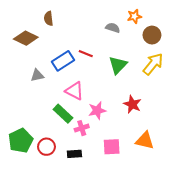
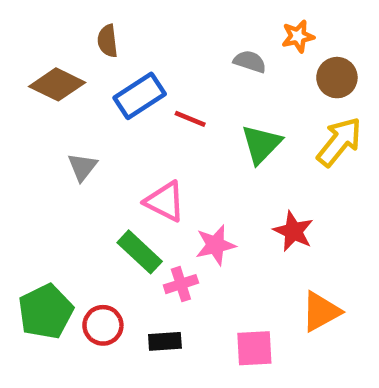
blue rectangle: (63, 61) -> (140, 96), moved
gray triangle: (37, 75) -> (82, 167), turned -40
orange triangle: (145, 141) -> (321, 312), turned -42
pink square: (112, 147) -> (254, 348), moved

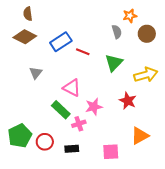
brown semicircle: (108, 41) -> (28, 14), moved
gray semicircle: (250, 62) -> (117, 32), moved, turned 56
yellow arrow: (339, 142) -> (146, 75), moved, turned 35

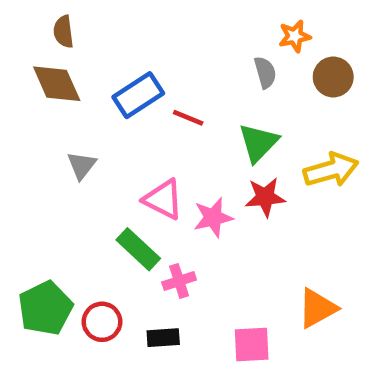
brown diamond: (25, 37) -> (57, 84), turned 40
red star: (128, 101) -> (265, 197), moved, turned -30
pink star: (94, 107) -> (213, 218), moved

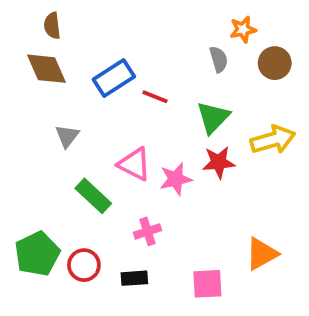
green rectangle: (138, 249) -> (93, 196), moved

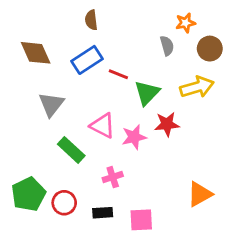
brown semicircle: (52, 26) -> (91, 20), moved
green triangle: (213, 117) -> (147, 93), moved
gray triangle: (67, 136) -> (51, 104), size x1.4
yellow arrow: (273, 140) -> (197, 87), moved
pink square: (207, 284) -> (141, 220), moved

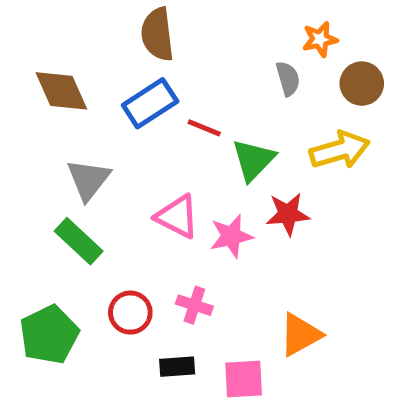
brown semicircle: (91, 20) -> (157, 34), size x1.5
green rectangle: (71, 150) -> (79, 241), moved
pink cross: (113, 177) -> (194, 305), turned 36
orange triangle: (200, 194) -> (300, 335), moved
red circle: (64, 203) -> (130, 313), moved

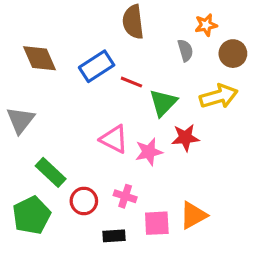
brown semicircle: (157, 34) -> (133, 22), moved
gray triangle: (88, 180) -> (20, 120), moved
green rectangle: (79, 241) -> (51, 172), moved
pink square: (244, 379) -> (157, 223), moved

